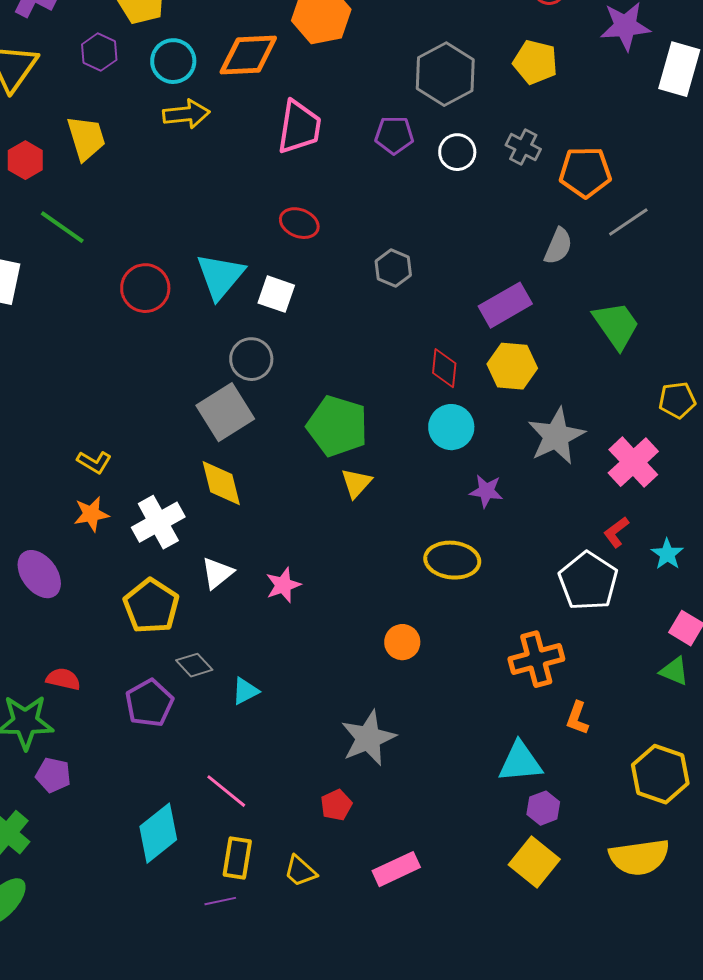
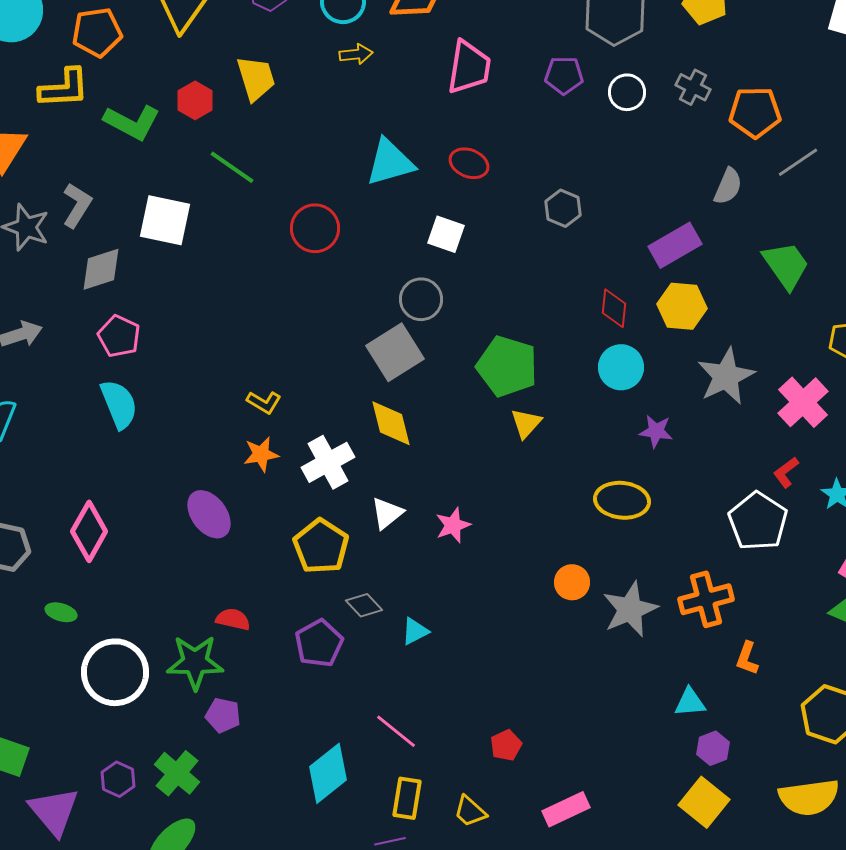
yellow arrow: (186, 114) -> (356, 54), size x0.7
cyan triangle: (220, 276) -> (390, 162), moved, turned 34
gray star: (368, 738) -> (630, 609), moved
cyan triangle: (520, 762) -> (690, 702), size x0.7

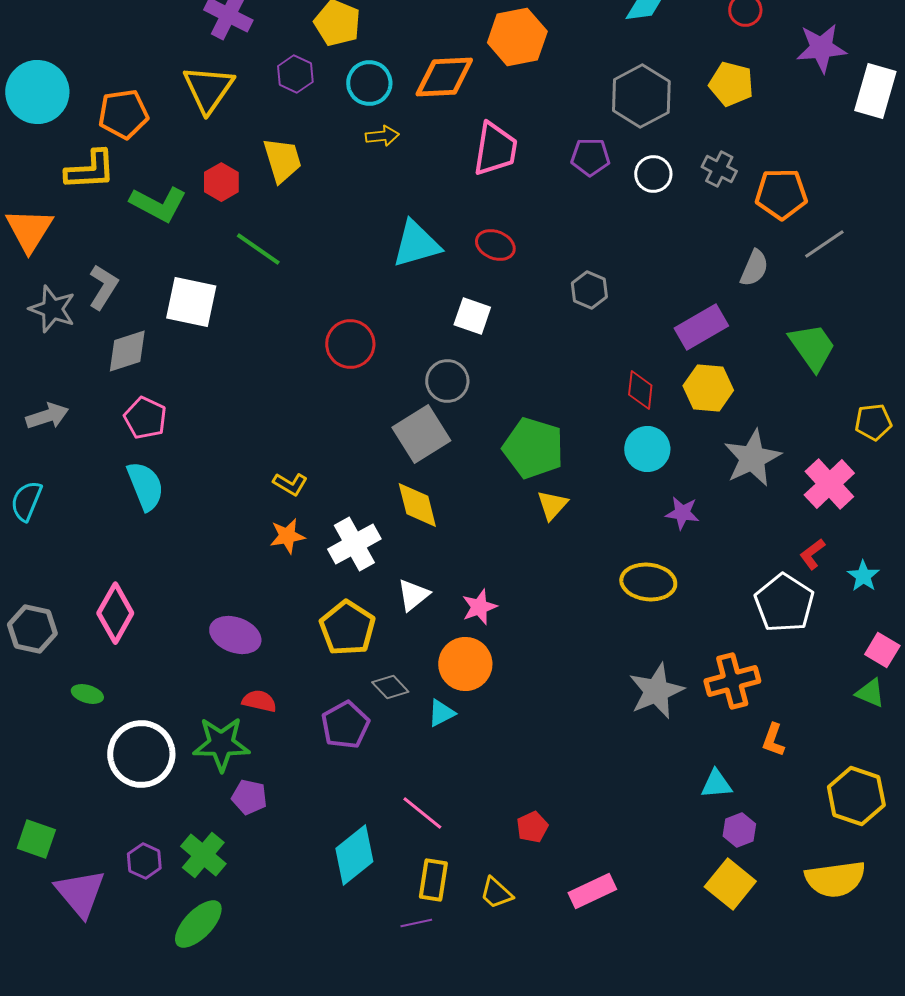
red circle: (315, 228) -> (350, 344), moved
purple ellipse: (209, 514) -> (235, 635), moved, turned -33
orange circle: (572, 582) -> (465, 664), moved, size x1.5

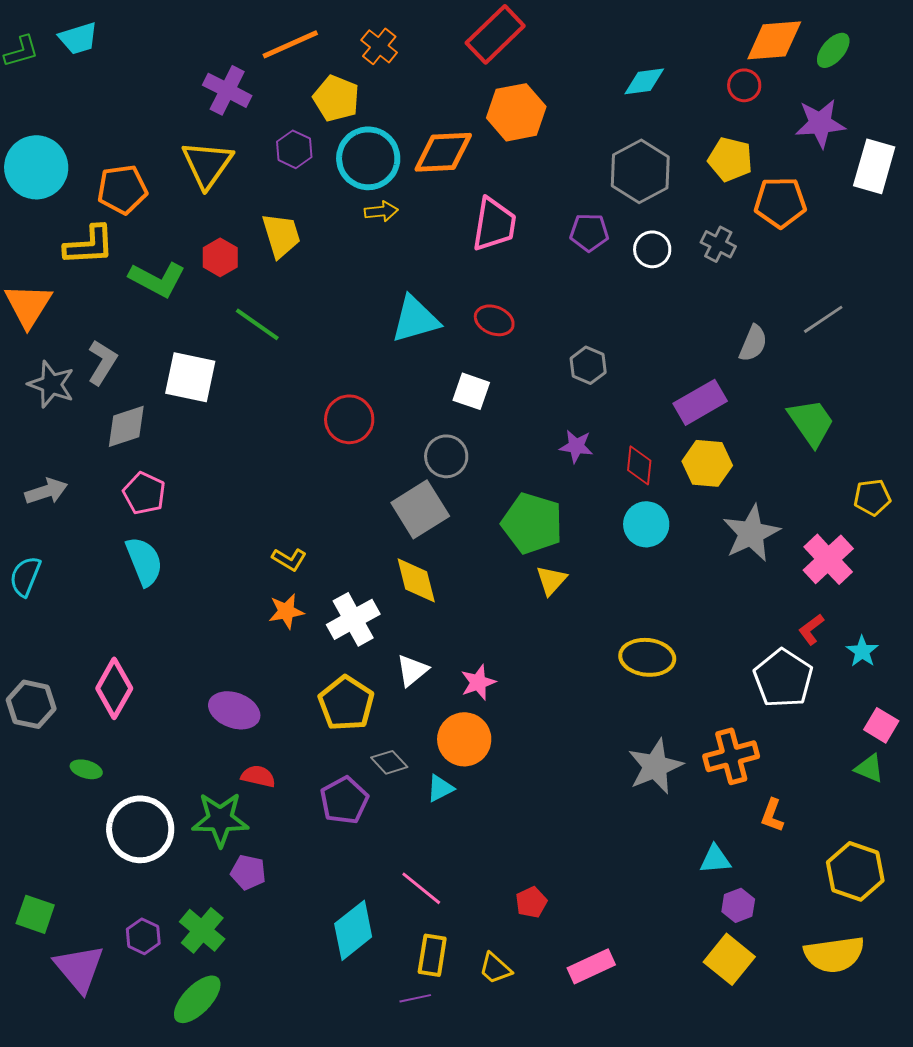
cyan circle: (369, 83) -> (368, 158), size x1.4
orange pentagon: (781, 194) -> (780, 202), moved
purple star: (682, 513) -> (576, 446), moved

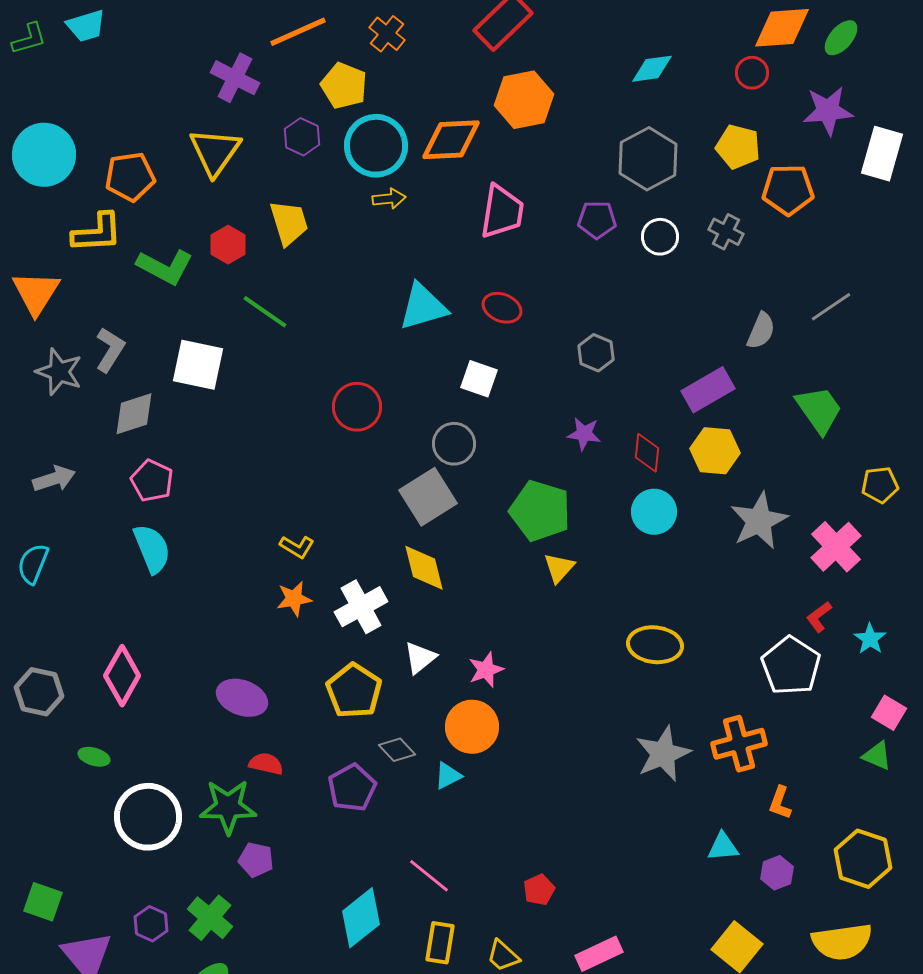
purple hexagon: (738, 905) -> (777, 873), moved

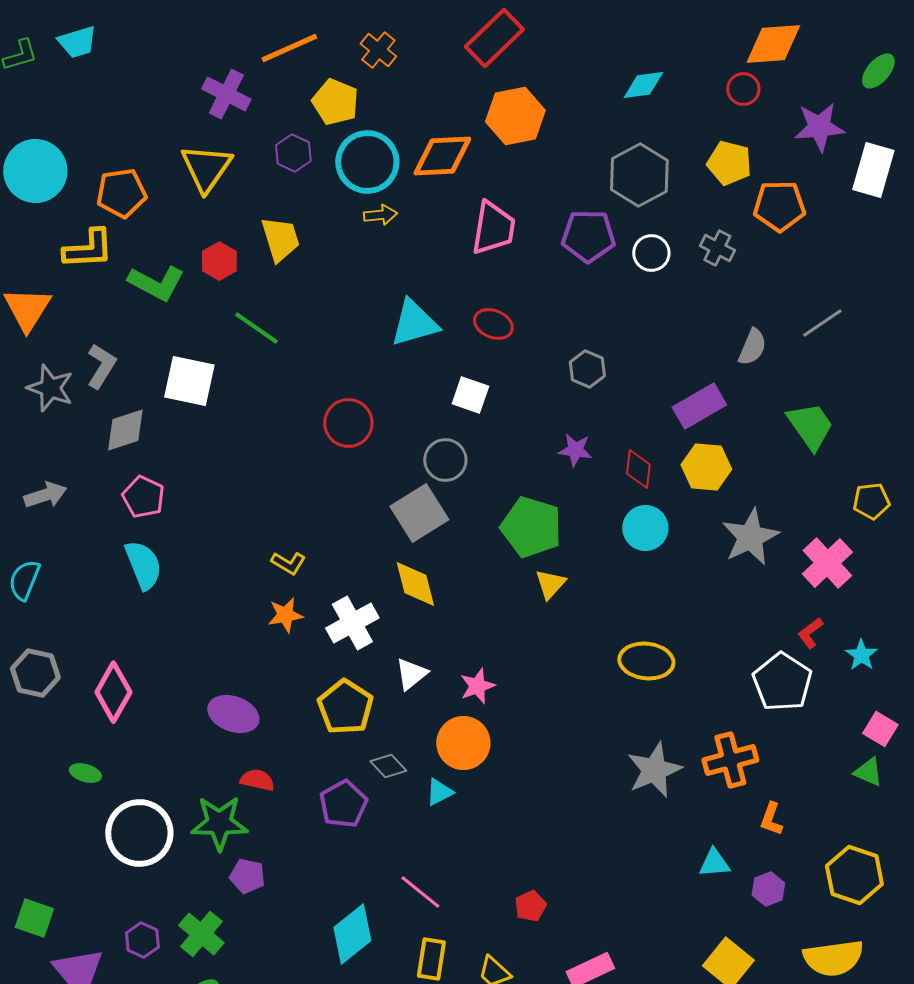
green ellipse: (841, 38) -> (878, 71), moved
purple pentagon: (597, 220) -> (588, 236), size x1.4
gray hexagon: (39, 692) -> (35, 673), moved

